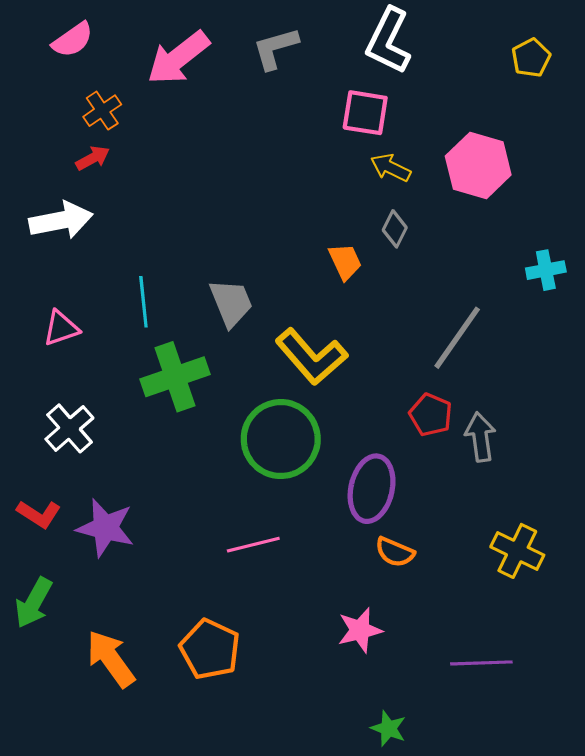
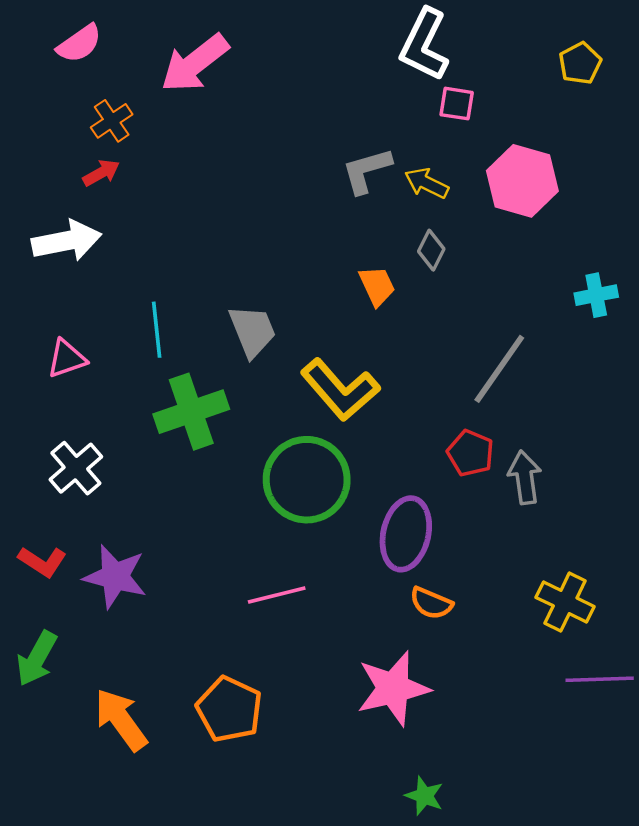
gray L-shape: (275, 48) -> (367, 170), moved
pink square: (365, 113) -> (457, 104), moved, size x0.7
pink star: (360, 630) -> (393, 688), size x1.5
purple line: (481, 663) -> (600, 679), moved

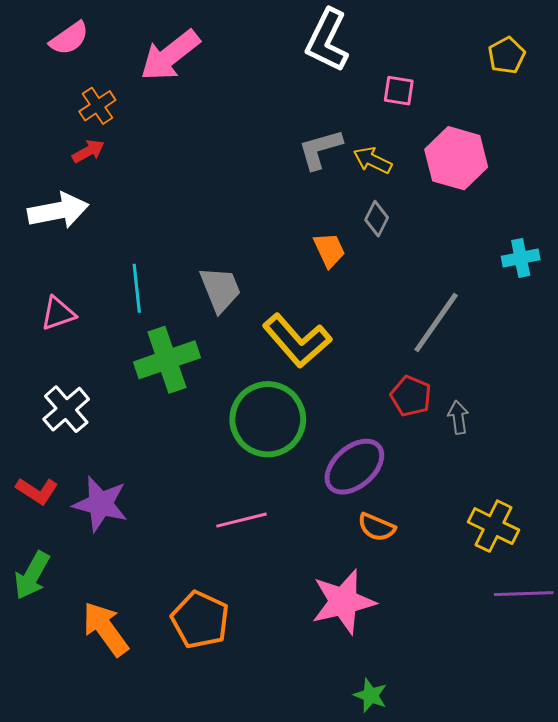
white L-shape: (424, 45) -> (327, 40), moved
gray arrow: (525, 477) -> (458, 417), size x0.7
purple ellipse: (406, 534) -> (354, 467), turned 36

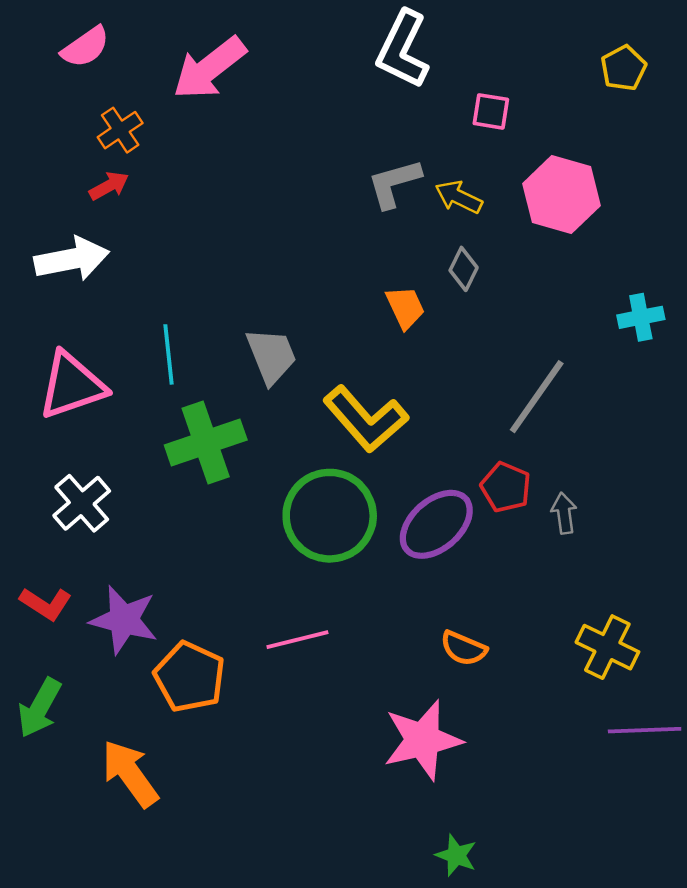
pink triangle: (58, 313) -> (72, 385), size x1.6
purple ellipse: (354, 467) -> (436, 524), moved
orange pentagon: (200, 620) -> (190, 677), moved

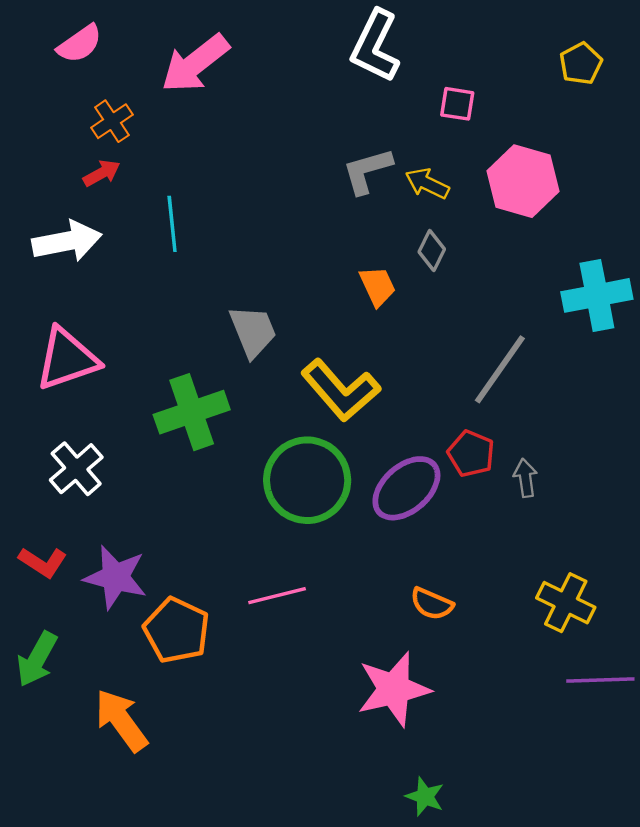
cyan cross: (641, 317) -> (597, 295), size x1.6
cyan line: (168, 354) -> (172, 224), moved

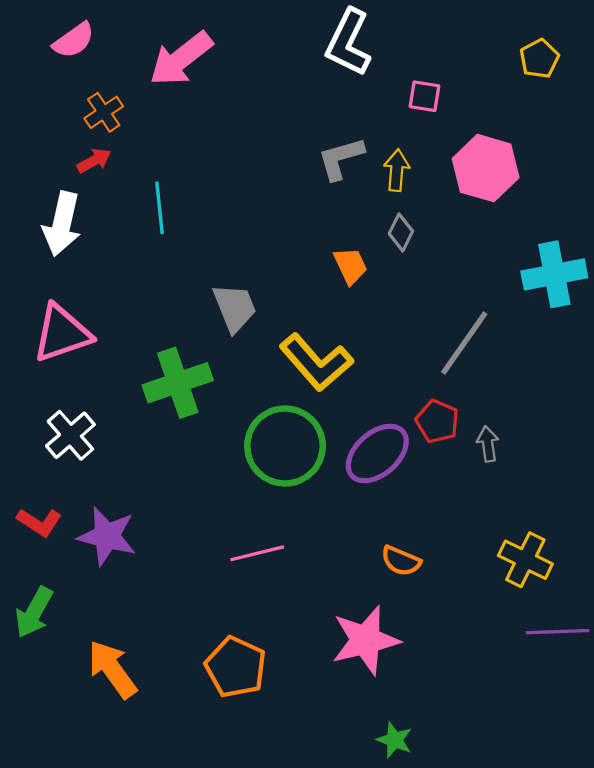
yellow arrow: (427, 183) -> (397, 170), turned 69
white arrow: (67, 241) -> (62, 224), turned 114
orange pentagon: (177, 630) -> (236, 667), moved

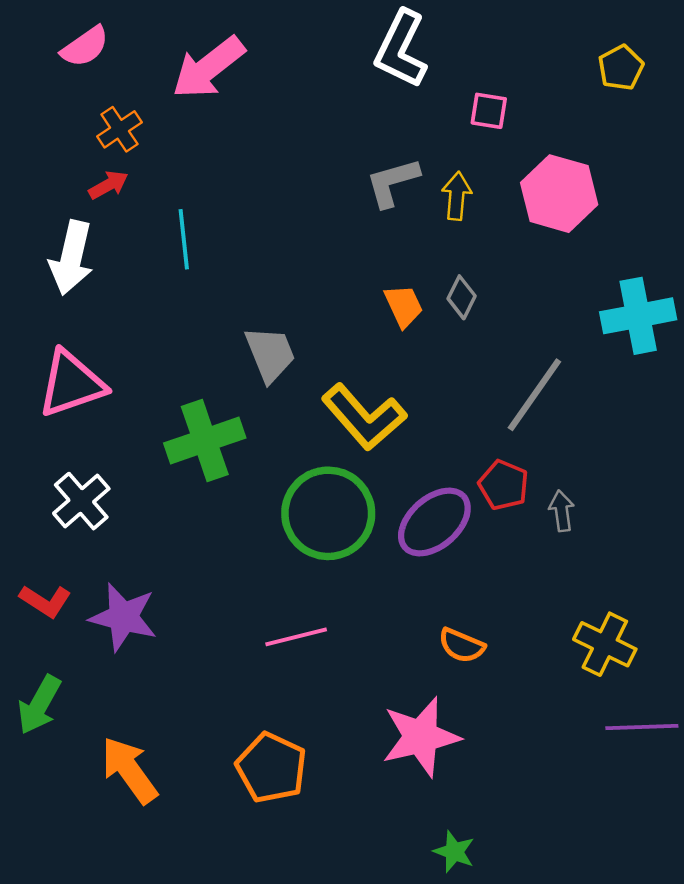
gray diamond: (401, 232) -> (462, 297), moved

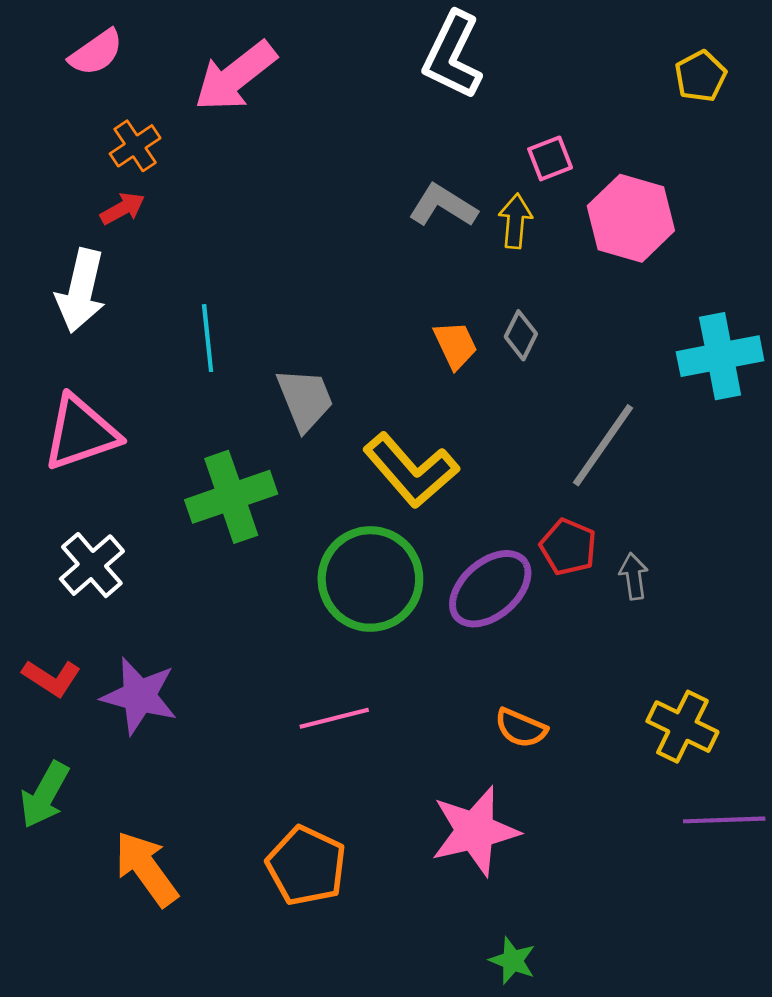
pink square: (489, 111) -> (550, 158), moved, turned -30
gray L-shape: (392, 182) -> (443, 206), turned 48
cyan line: (184, 239) -> (208, 338), moved

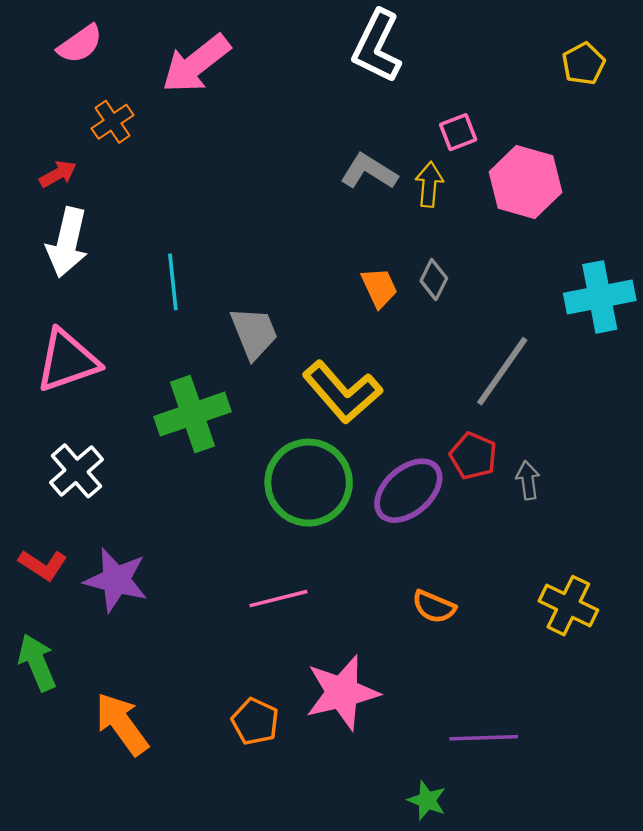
red arrow: (123, 209) -> (58, 174), moved
green arrow: (45, 795) -> (37, 662), turned 128
purple line: (724, 820) -> (484, 738), moved
pink star: (475, 831) -> (342, 693), moved
orange pentagon: (306, 866) -> (255, 722), size x0.7

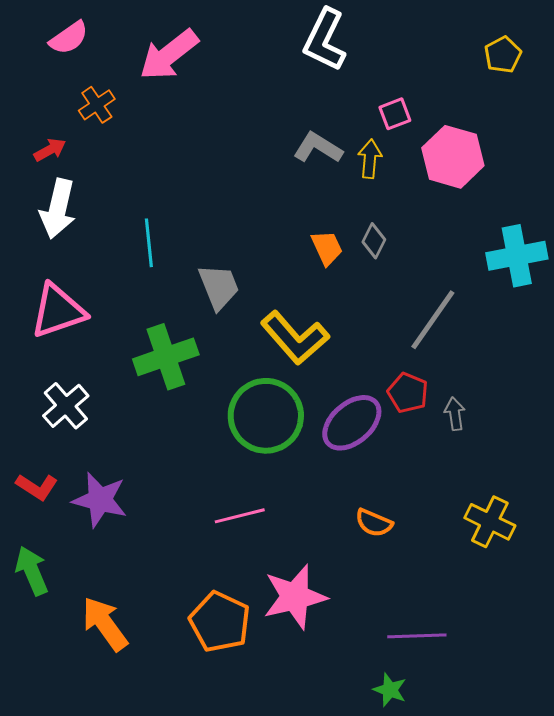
orange pentagon: (255, 722) -> (220, 622), size x1.5
green star: (427, 800) -> (390, 690), moved

